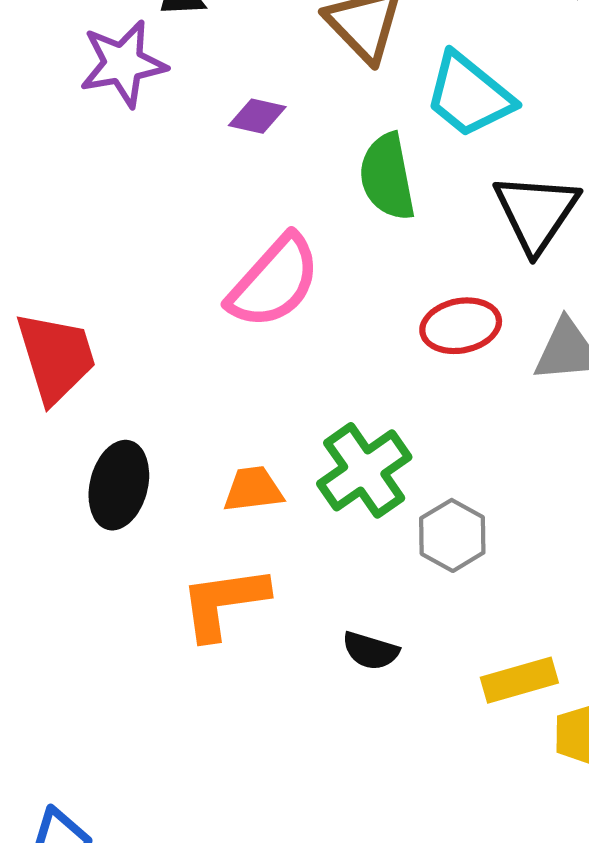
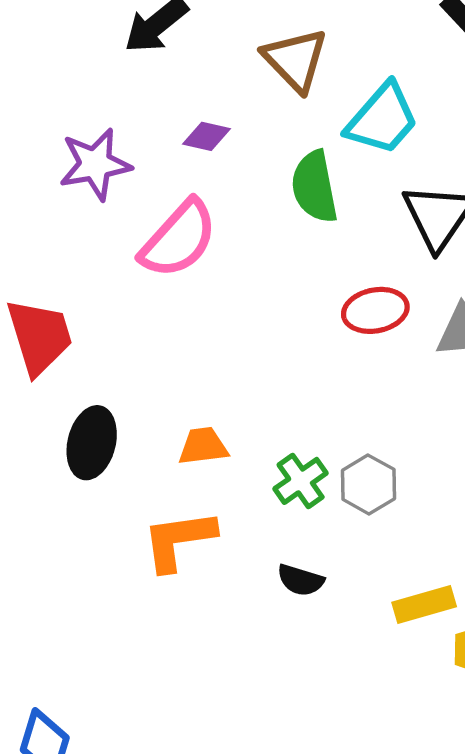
purple star: (123, 64) -> (95, 164), moved
cyan trapezoid: (469, 95) -> (382, 119), turned -88
pink semicircle: (274, 282) -> (179, 239), moved
green cross: (364, 470) -> (301, 481), moved, size x0.7

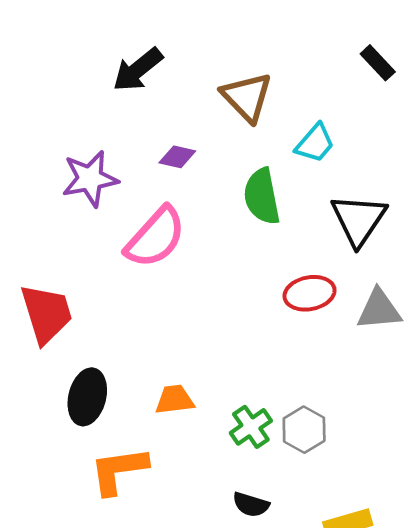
cyan trapezoid: (382, 119) -> (315, 143), size x0.7
orange L-shape: (179, 540) -> (119, 471), moved

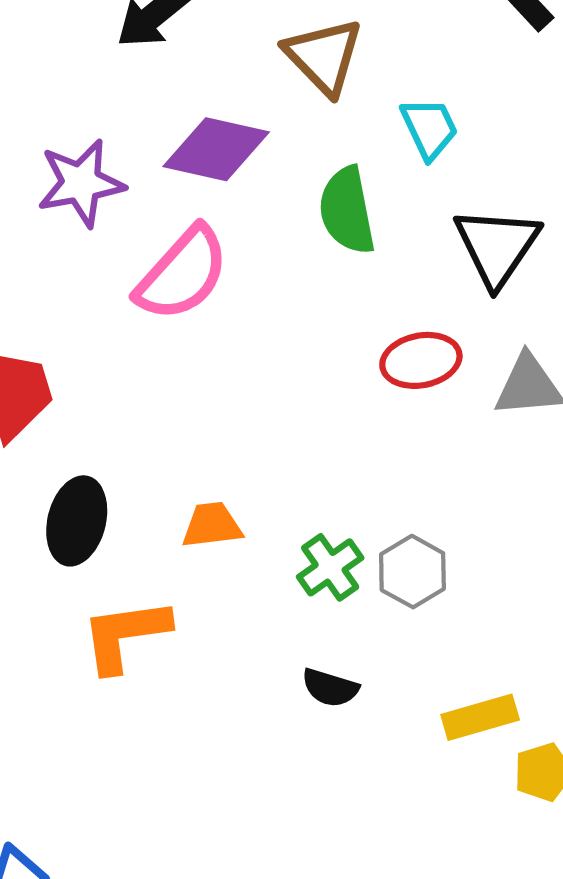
cyan trapezoid: (315, 143) -> (429, 128), turned -66
purple diamond: (177, 157) -> (216, 149), size x1.8

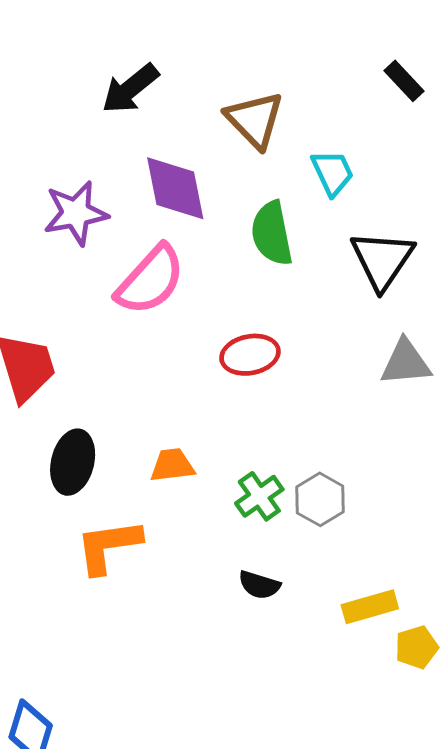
purple diamond: (216, 149) -> (175, 188), turned 66
red ellipse: (421, 360) -> (250, 355), moved

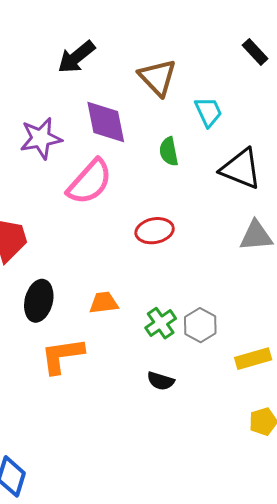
green semicircle: (272, 233) -> (169, 151), size x0.7
black triangle: (382, 260) -> (241, 169), turned -42
yellow rectangle: (370, 607) -> (253, 359), moved

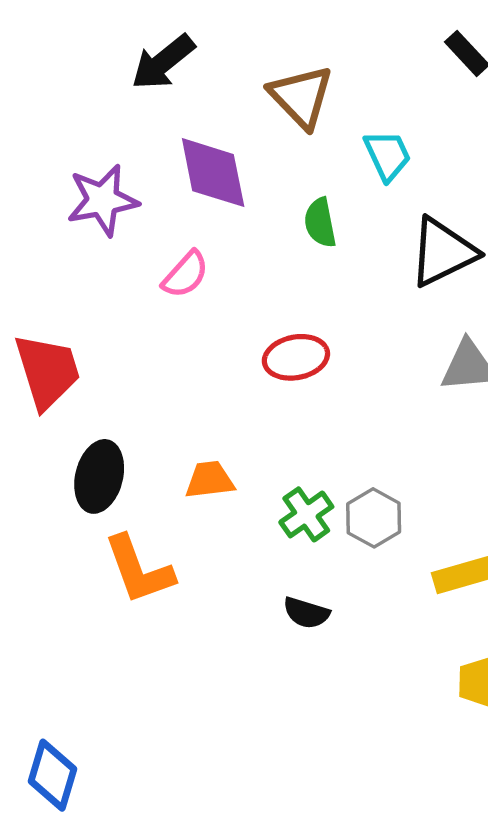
black triangle: (241, 169) -> (443, 252), turned -48
pink semicircle: (90, 182) -> (185, 274), size x0.6
orange L-shape: (62, 356) -> (139, 570), turned -102

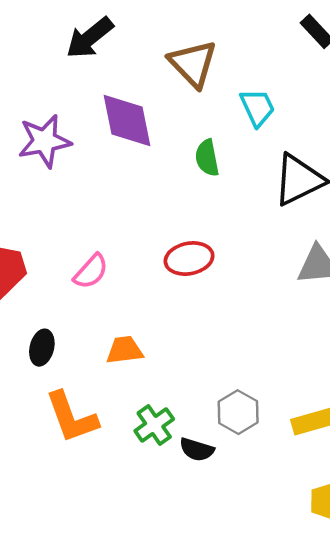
pink semicircle: (185, 274) -> (91, 271), moved
black ellipse: (99, 476) -> (42, 348), size x0.7
green cross: (306, 514) -> (154, 425), moved
gray hexagon: (374, 518) -> (238, 412), moved

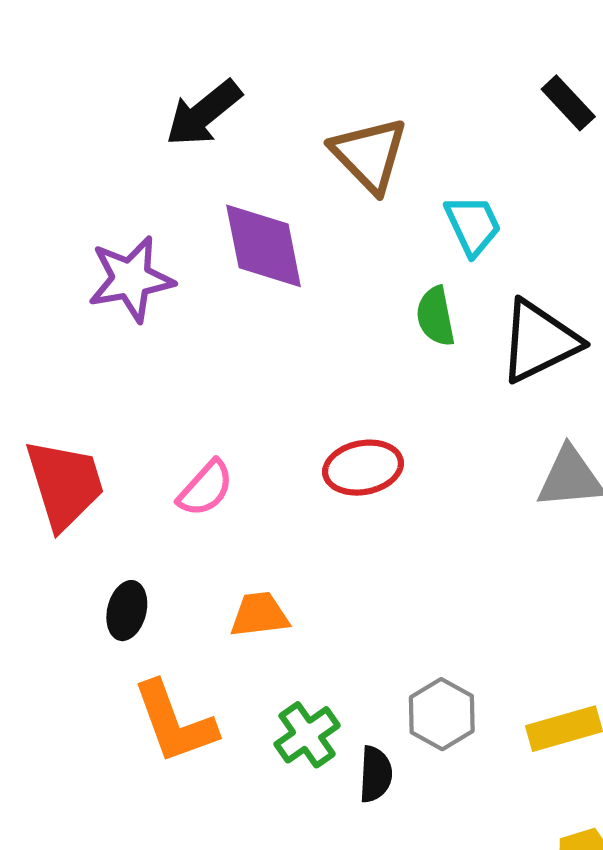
green semicircle: (207, 158) -> (436, 316), moved
black semicircle: (197, 450) -> (375, 774), turned -104

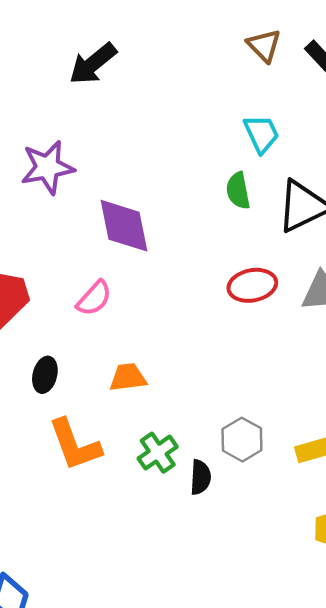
brown triangle: (369, 155) -> (264, 45), moved, size x0.7
purple diamond: (264, 246) -> (124, 226), moved
red ellipse: (363, 468) -> (252, 285), moved

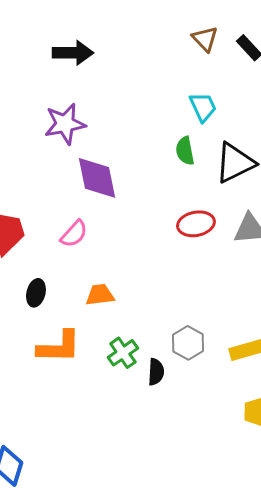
black arrow: (93, 64) -> (73, 53), turned -141
purple star: (48, 167) -> (65, 124), moved
orange L-shape: (75, 445) -> (59, 347), turned -69

